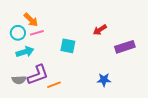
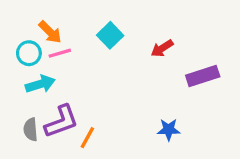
cyan square: (68, 46) -> (110, 35), moved, turned 35
gray semicircle: (19, 80) -> (31, 130), turned 88
orange line: (54, 85) -> (87, 138), turned -40

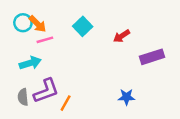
cyan circle: (29, 53) -> (23, 23), moved

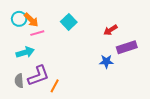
red arrow: (122, 36) -> (110, 30), moved
blue star: (126, 97) -> (106, 61), moved

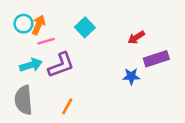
orange arrow: (31, 20) -> (39, 25), turned -112
purple L-shape: (38, 76) -> (61, 65), moved
gray semicircle: (19, 81) -> (23, 100), size x1.6

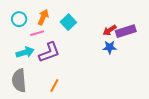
orange arrow: (39, 25) -> (43, 17), moved
purple rectangle: (156, 59) -> (126, 31), moved
blue star: (131, 76) -> (110, 47), moved

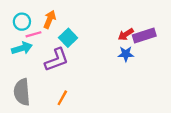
cyan square: (68, 22) -> (68, 38), moved
pink line: (37, 33) -> (33, 34), moved
cyan arrow: (25, 52) -> (22, 48), moved

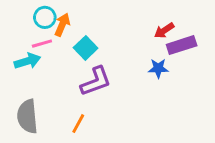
cyan circle: (22, 22) -> (45, 17), moved
red arrow: (126, 34) -> (164, 30), moved
purple L-shape: (57, 60) -> (96, 81), moved

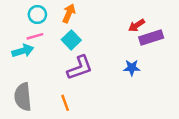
orange arrow: (62, 25) -> (69, 13), moved
blue star: (158, 68) -> (132, 68), moved
orange line: (78, 124) -> (65, 103), turned -49

